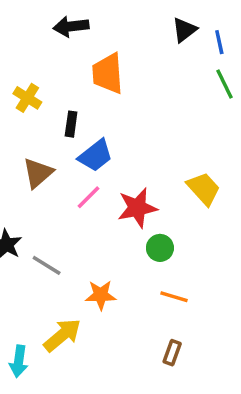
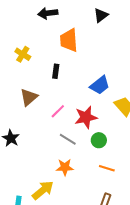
black triangle: (184, 30) -> (101, 15), moved
black rectangle: (71, 124) -> (56, 71), moved
blue trapezoid: (95, 155) -> (100, 85), moved
gray line: (47, 265) -> (68, 139), moved

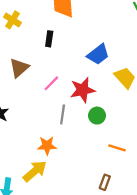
gray line: (68, 139) -> (63, 114), turned 66
orange star: (65, 167) -> (47, 146), moved
orange line: (107, 168) -> (117, 148), moved

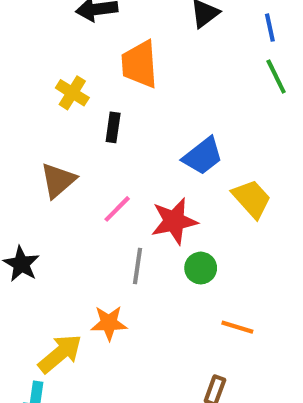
yellow cross: (12, 20) -> (72, 93), moved
yellow arrow: (35, 171) -> (60, 354), moved

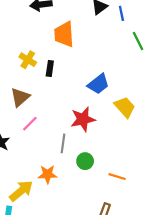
blue line: (270, 28) -> (121, 13), moved
yellow cross: (72, 93) -> (28, 60), moved
pink line: (117, 209) -> (30, 124), moved
green circle: (201, 268) -> (85, 161), moved

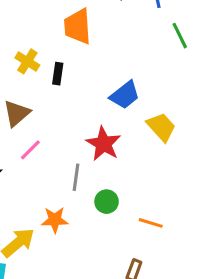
red star: (83, 119) -> (103, 144), turned -30

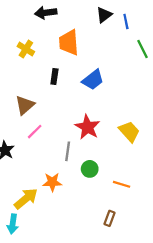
yellow cross: (27, 61) -> (26, 49), moved
blue trapezoid: (125, 95) -> (93, 80), moved
yellow trapezoid: (161, 127) -> (129, 132), moved

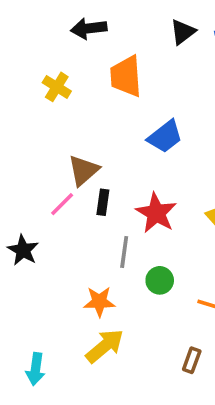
black rectangle: (54, 77) -> (103, 202), moved
brown triangle: (25, 105) -> (83, 170), moved
pink line: (35, 132) -> (62, 204), moved
yellow arrow: (26, 199) -> (105, 346), moved

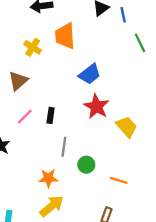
yellow cross: (57, 87) -> (33, 47), moved
brown triangle: (83, 170) -> (18, 81), moved
red star: (156, 213) -> (96, 107), moved

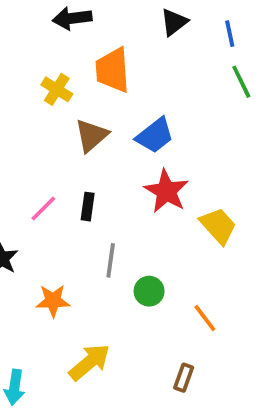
blue line: (123, 15) -> (230, 34), moved
brown triangle: (18, 81) -> (91, 135), moved
orange star: (48, 178) -> (53, 301), moved
orange line: (119, 180) -> (205, 318), turned 36

